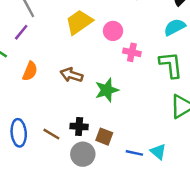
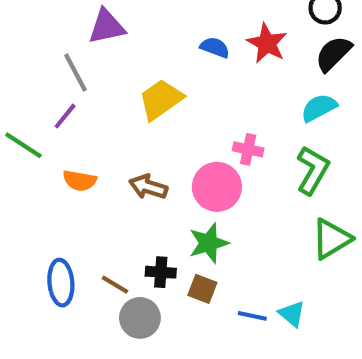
pink circle: (113, 31) -> (217, 187), moved, size x1.5
green L-shape: (171, 65) -> (313, 170), turned 36
orange semicircle: (30, 71) -> (80, 181), turned 78
green star: (107, 90) -> (209, 243), moved
gray circle: (83, 154) -> (140, 318), moved

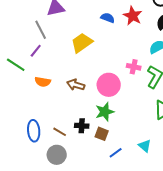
pink cross: (248, 149) -> (134, 67), moved
blue line: (252, 316) -> (116, 153), moved, turned -48
gray circle: (140, 318) -> (57, 155), moved

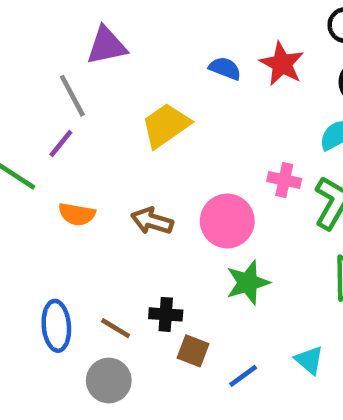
green star: (105, 112) -> (248, 283), moved
brown square: (102, 134) -> (193, 351), moved

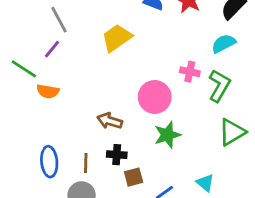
orange semicircle: (77, 214) -> (48, 91), moved
brown arrow: (152, 221) -> (110, 121), moved
brown line: (116, 328) -> (86, 163), turned 60
brown square: (193, 351) -> (134, 177), turned -36

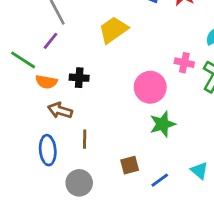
brown arrow: (110, 121) -> (60, 110), moved
black cross: (117, 155) -> (79, 78), moved
brown line: (86, 163) -> (85, 139), moved

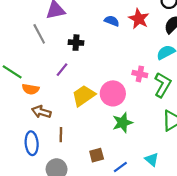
yellow trapezoid: (113, 30) -> (84, 96), moved
purple line: (50, 41) -> (62, 70), moved
black cross: (79, 78) -> (76, 43), moved

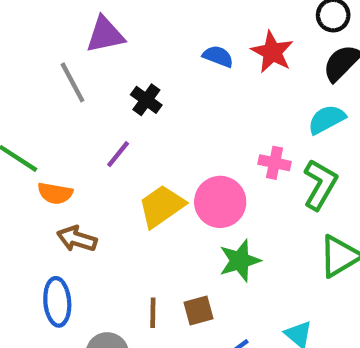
black cross: (76, 43) -> (146, 100), turned 32
brown line: (61, 135) -> (153, 313), moved
brown square: (97, 155) -> (198, 311), moved

